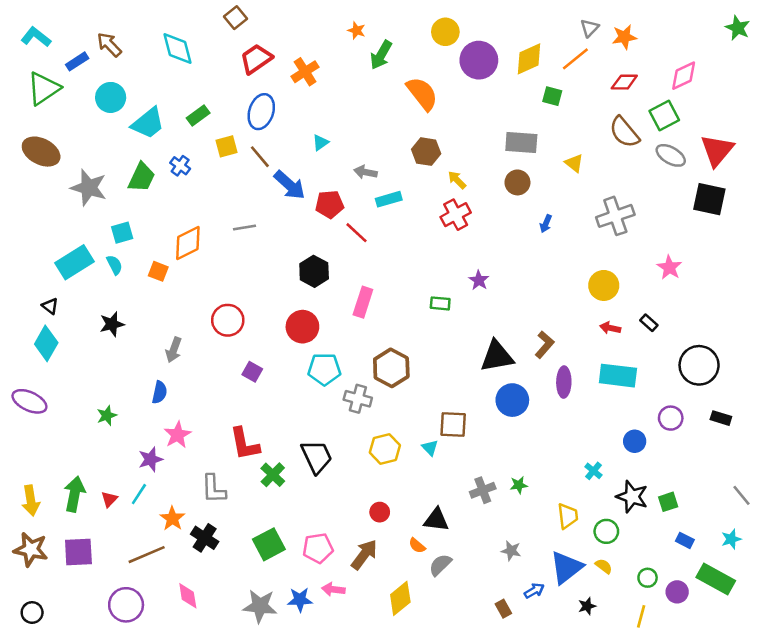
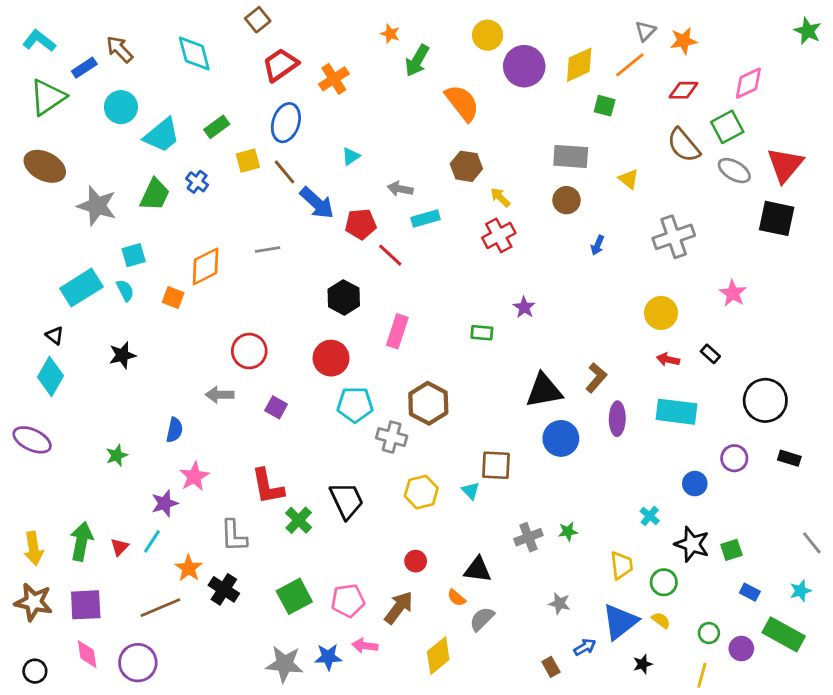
gray arrow: (174, 350) -> (220, 395), moved, turned 70
pink diamond: (188, 596) -> (87, 654), moved

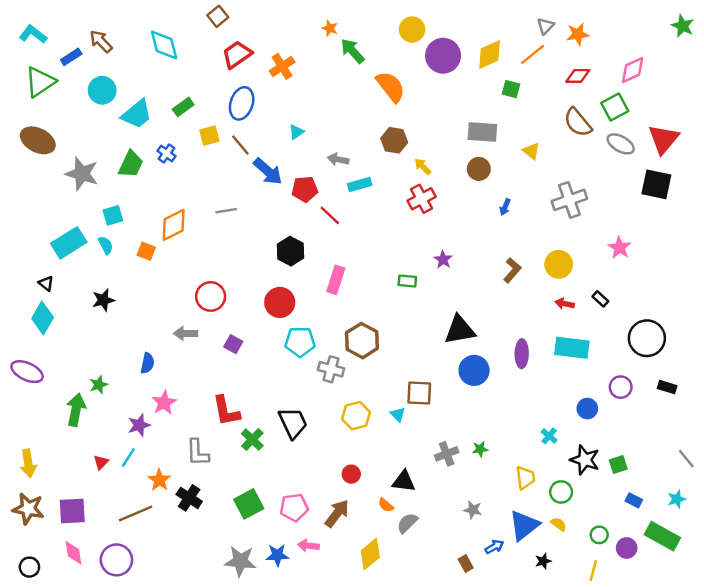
green arrow: (417, 61) -> (352, 51), turned 108
brown L-shape: (596, 378) -> (512, 270), moved
green arrow: (81, 541) -> (76, 410), moved

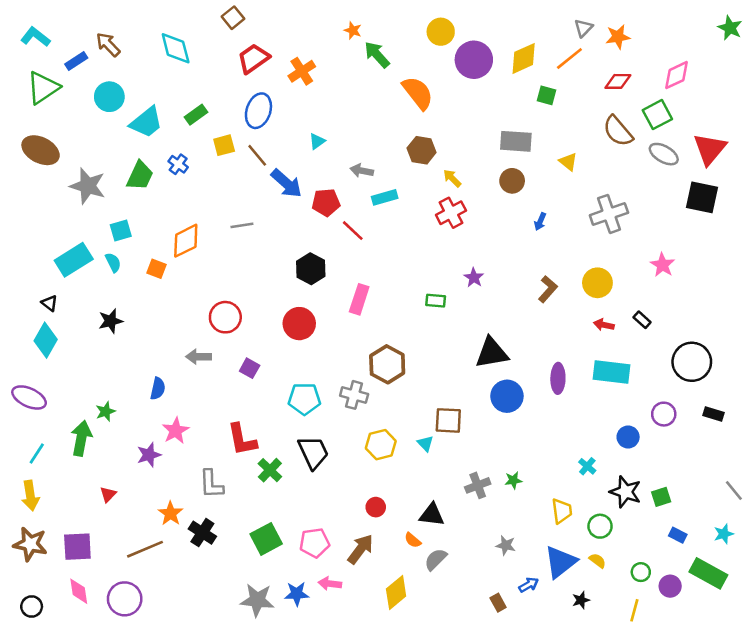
cyan pentagon: (300, 342) -> (304, 399), moved
cyan line: (128, 457) -> (37, 454), moved

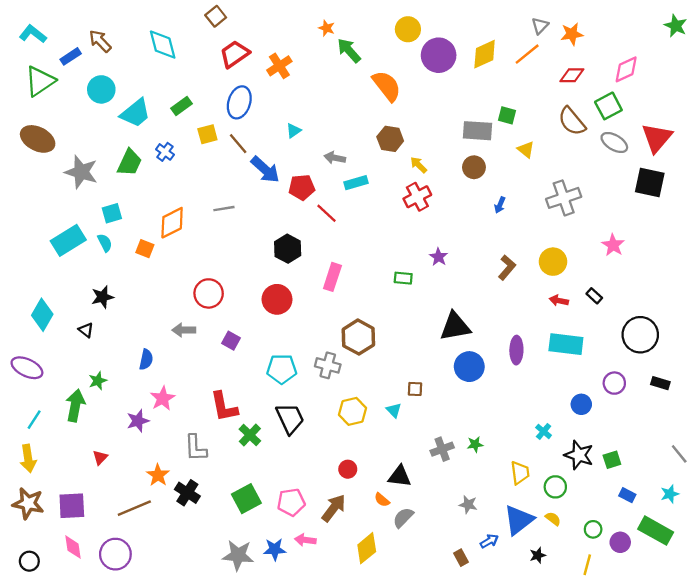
green square: (546, 95) -> (507, 115), moved
black triangle: (49, 303) -> (86, 330), moved
brown square: (448, 420) -> (415, 389), size x0.6

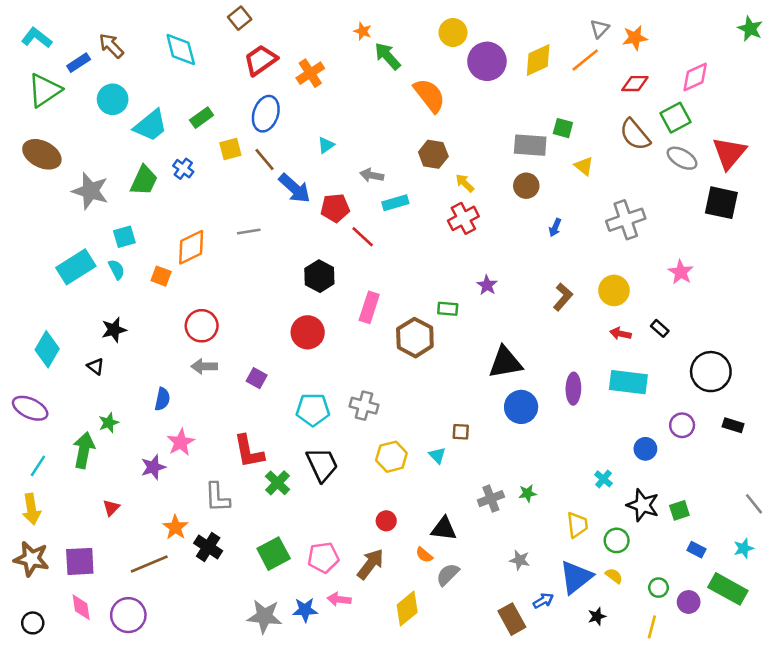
red circle: (209, 293) -> (202, 326), moved
brown hexagon: (358, 337) -> (415, 338), moved
brown rectangle: (461, 558) -> (512, 619), size x1.6

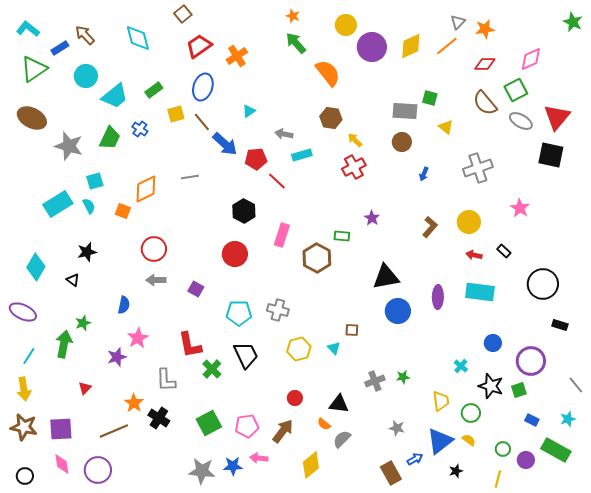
orange star: (363, 31) -> (293, 16), moved
purple circle: (682, 425) -> (531, 361), moved, size x1.5

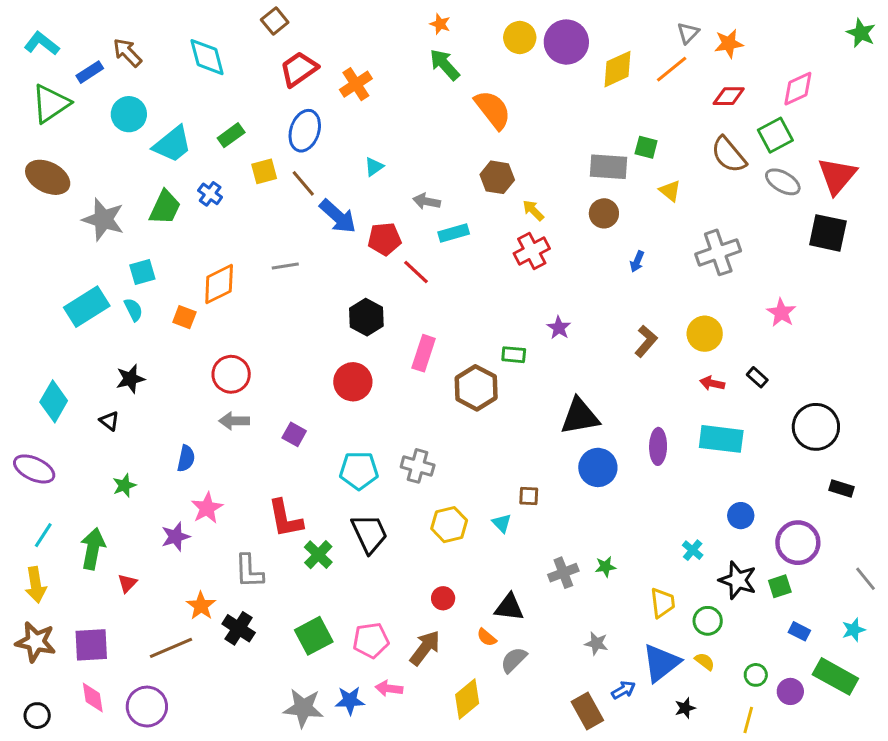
purple circle: (372, 47) -> (566, 42), moved
green arrow: (64, 344) -> (93, 549), moved

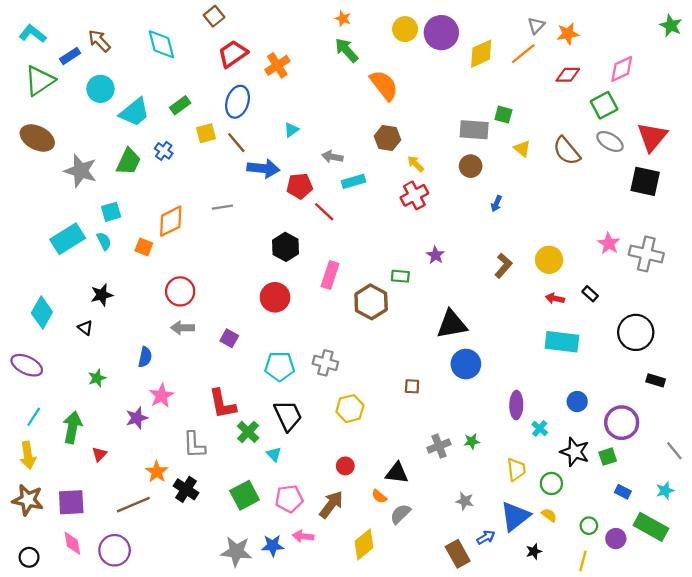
brown semicircle: (729, 155) -> (567, 151), moved
blue arrow: (338, 216) -> (263, 168), turned -36
gray cross: (718, 252) -> (646, 254), moved, turned 32
purple ellipse: (658, 446) -> (516, 405), moved
cyan triangle: (502, 523) -> (274, 454), moved

